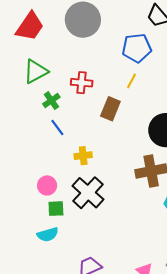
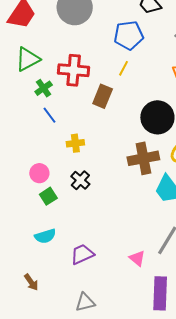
red cross: (82, 83) -> (74, 70), size x1.4
black cross: (88, 193) -> (80, 180), size x0.6
green square: (56, 209) -> (48, 196), turned -30
cyan semicircle: (48, 234) -> (45, 236), moved

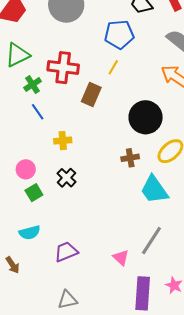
brown cross: (143, 158) -> (130, 158), size x0.6
brown arrow: (31, 282) -> (13, 265), moved

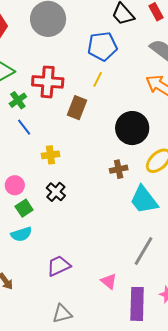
cyan semicircle: (30, 233) -> (21, 234), moved
pink triangle: (121, 258) -> (109, 281), moved

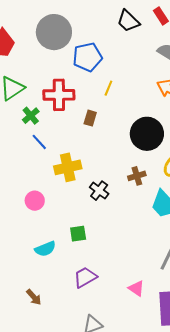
blue pentagon: (102, 46) -> (87, 57), moved
brown rectangle: (77, 108) -> (90, 118), size x0.7
yellow cross: (50, 155) -> (68, 167), size x1.5
black cross: (56, 192) -> (99, 191), moved
green square: (24, 208) -> (78, 234), moved, turned 30

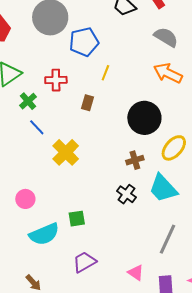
red cross: (59, 95) -> (56, 80), size x0.7
yellow cross: (68, 167) -> (66, 152), turned -32
black cross: (99, 191) -> (126, 194), moved
pink circle: (35, 201) -> (25, 199), moved
cyan semicircle: (45, 249) -> (44, 234), size x1.4

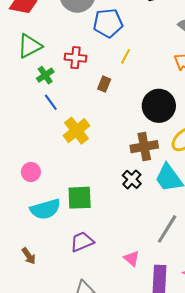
brown cross: (135, 160) -> (144, 147), size x1.5
green square: (77, 219) -> (80, 198), size x1.5

